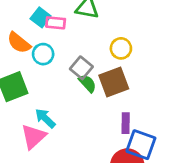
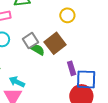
yellow circle: (121, 48) -> (67, 15), moved
gray square: (81, 68) -> (30, 41), turned 35

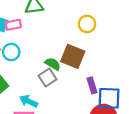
gray square: (30, 41) -> (48, 77), moved
brown square: (55, 43) -> (73, 56), turned -30

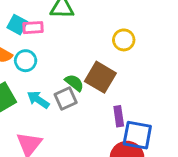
cyan arrow: (29, 101) -> (38, 100), moved

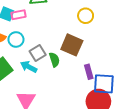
green semicircle: (74, 83) -> (54, 60), moved, turned 40
gray square: (66, 98) -> (38, 53), moved

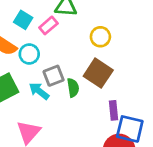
pink rectangle: (19, 15) -> (48, 25), moved, turned -40
yellow circle: (86, 16) -> (100, 37), moved

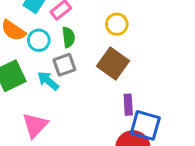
green semicircle: (73, 88) -> (68, 37), moved

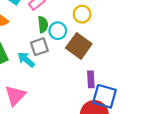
cyan circle: (39, 40) -> (58, 31), moved

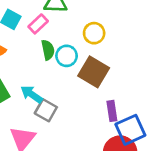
gray square: (39, 47) -> (46, 110), moved, turned -36
blue square: (105, 96) -> (130, 130), turned -35

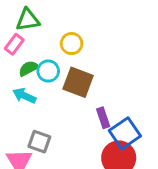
green semicircle: (48, 50) -> (29, 68), turned -96
cyan arrow: (32, 94) -> (24, 96), moved
gray square: (46, 110) -> (39, 142), moved

